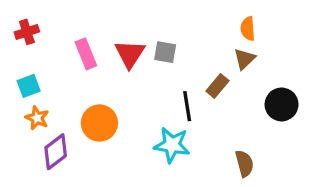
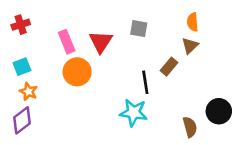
gray square: (165, 52) -> (139, 29), moved
black circle: (282, 104) -> (219, 111), moved
orange circle: (99, 123) -> (77, 72), moved
purple diamond: (56, 152) -> (22, 120), moved

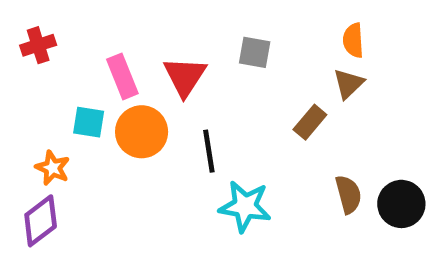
cyan square: (22, 67) -> (89, 122), moved, turned 30
black line: (145, 82) -> (209, 151), moved
brown semicircle: (190, 127) -> (348, 194), moved

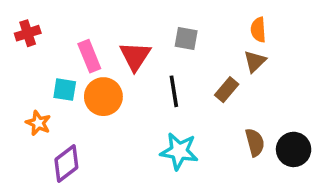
black line: (209, 151) -> (174, 91), moved
purple diamond: (41, 221) -> (66, 164), moved

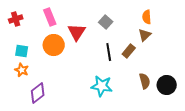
gray square: (186, 39) -> (106, 22), turned 32
pink rectangle: (89, 56) -> (50, 17), moved
cyan square: (65, 90) -> (22, 51), moved
black line: (174, 91) -> (109, 52), moved
orange circle: (103, 97) -> (54, 45), moved

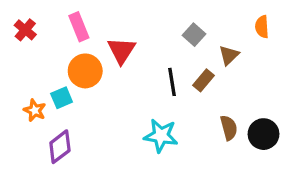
orange semicircle: (147, 17) -> (262, 27), moved
red cross: (16, 19) -> (25, 30), turned -32
gray square: (106, 22) -> (194, 35), moved
cyan square: (22, 51) -> (62, 98), moved, turned -32

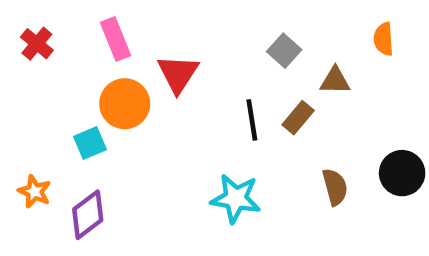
brown triangle: (229, 55) -> (335, 81), turned 45
orange star: (35, 110) -> (35, 192), moved
black circle: (263, 134) -> (402, 173), moved

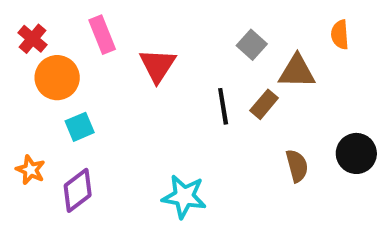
brown triangle: (335, 81) -> (297, 71), size x1.4
orange circle: (125, 104) -> (57, 78), moved
cyan star: (236, 198) -> (184, 197), moved

